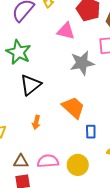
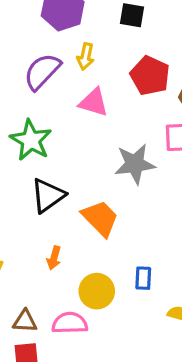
pink triangle: (66, 31) -> (94, 102), moved
orange trapezoid: (73, 108) -> (100, 218), moved
yellow circle: (78, 165) -> (97, 291), moved

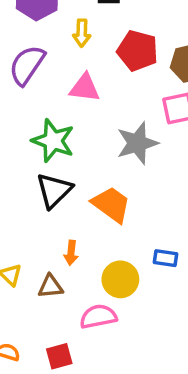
yellow arrow: (86, 57) -> (82, 33), moved
green star: (31, 140) -> (53, 141), moved
blue rectangle: (143, 278) -> (165, 258), turned -75
brown triangle: (25, 321) -> (50, 286), moved

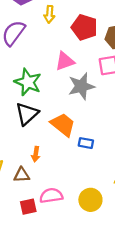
pink triangle: (85, 88) -> (65, 61), moved, turned -30
blue rectangle: (165, 258) -> (86, 143), moved
yellow circle: (120, 279) -> (90, 200), moved
red square: (59, 356) -> (28, 207), moved

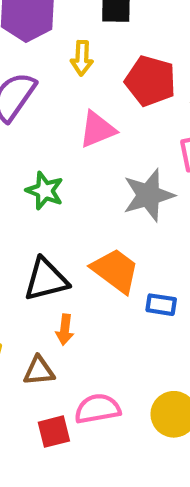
pink triangle: (65, 61) -> (97, 129), moved
green star: (28, 82) -> (45, 191), size x0.7
black triangle: (27, 114) -> (46, 280), moved, turned 30

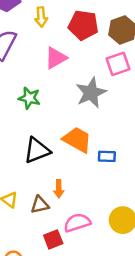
orange arrow: (65, 330) -> (59, 189), moved

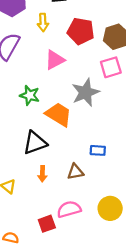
orange trapezoid: (77, 140) -> (59, 114), moved
orange arrow: (59, 189) -> (42, 174), moved
brown triangle: (40, 205) -> (75, 172), moved

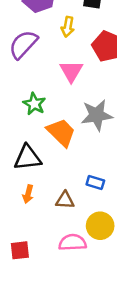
pink triangle: (55, 60) -> (71, 71), turned -45
yellow circle: (110, 208) -> (100, 226), moved
pink semicircle: (69, 209) -> (73, 242), moved

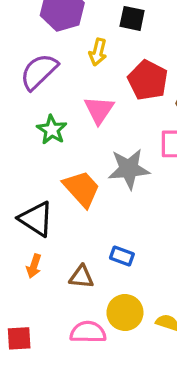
green star: (34, 104) -> (52, 130), moved
black triangle: (28, 158) -> (36, 219), turned 36

